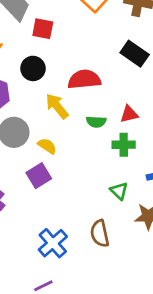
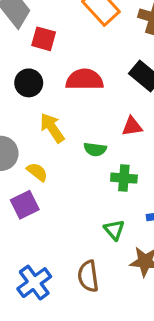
red semicircle: (84, 79) -> (84, 80), moved
red triangle: (129, 114) -> (132, 126), moved

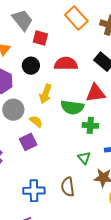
red triangle: (132, 126) -> (96, 93), size x1.5
yellow arrow: (52, 128) -> (46, 94), turned -126
green semicircle: (95, 149) -> (72, 107), size x1.6
blue cross: (34, 283) -> (34, 191), turned 35

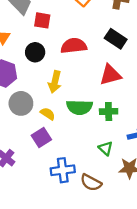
green semicircle: (72, 107) -> (79, 107), moved
brown semicircle: (68, 187) -> (91, 183), turned -48
blue cross: (34, 191) -> (63, 170), moved

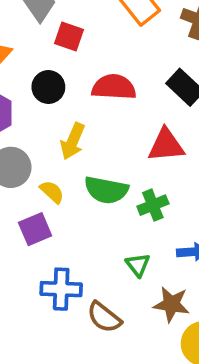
green cross: (109, 111) -> (153, 205), turned -30

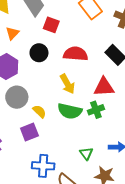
yellow arrow: (73, 141) -> (67, 84), moved, turned -54
green cross: (153, 205) -> (96, 110), moved

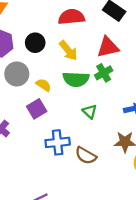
black circle: (39, 53) -> (35, 43), moved
green triangle: (86, 153) -> (90, 111), moved

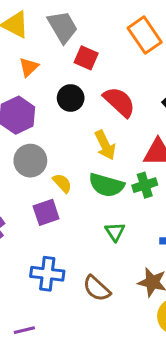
red semicircle: (71, 17) -> (119, 102), turned 35
black circle: (35, 43) -> (71, 98), moved
blue cross: (58, 142) -> (47, 274), moved

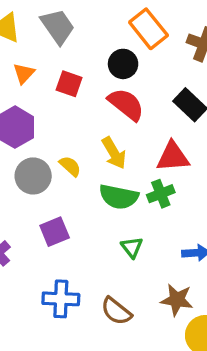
red square: (86, 58) -> (69, 84), moved
black circle: (71, 98) -> (123, 64), moved
yellow semicircle: (62, 183) -> (70, 166), moved

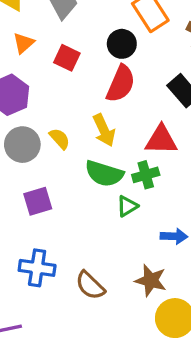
red semicircle: (126, 104) -> (121, 84), turned 69
green triangle: (132, 247) -> (127, 206), moved, turned 30

